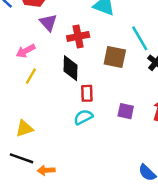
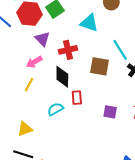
pink arrow: (26, 51) -> (34, 62), moved
cyan semicircle: (83, 117) -> (55, 109), moved

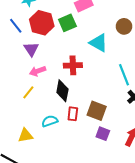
purple triangle: (42, 39) -> (31, 49), moved
brown square: (99, 66) -> (97, 111), moved
yellow triangle: (25, 129) -> (25, 135), moved

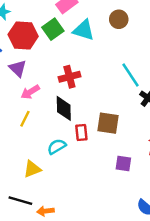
cyan triangle: (99, 43) -> (84, 30), moved
purple square: (103, 134) -> (123, 163), moved

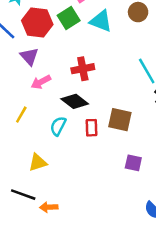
black diamond: (64, 108) -> (75, 101), turned -55
yellow line: (25, 119) -> (21, 115), moved
cyan semicircle: (57, 147) -> (58, 126), moved, turned -36

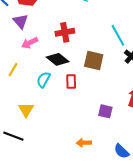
brown square: (120, 120) -> (94, 61), moved
yellow triangle: (38, 163) -> (26, 110), turned -42
orange arrow: (49, 207) -> (84, 143), moved

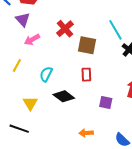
red cross: (65, 32) -> (65, 29), turned -30
black diamond: (58, 59) -> (64, 96), moved
brown square: (94, 61) -> (87, 45), moved
red rectangle: (71, 81) -> (86, 75), moved

